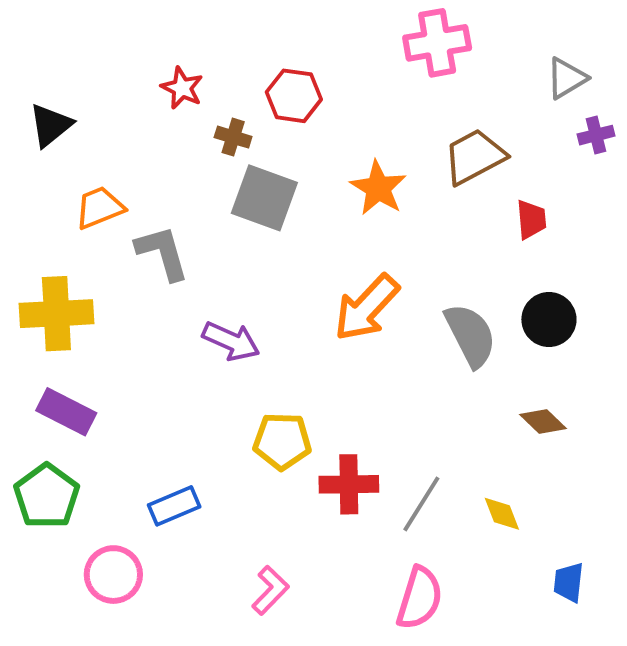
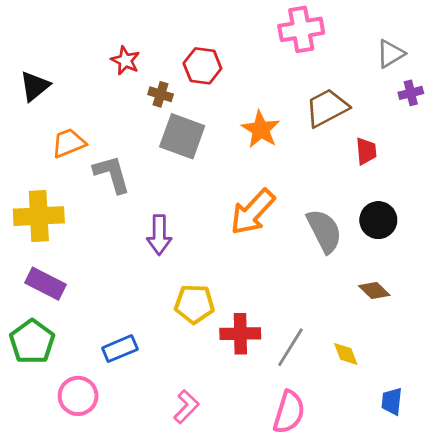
purple arrow: (231, 341) -> (159, 235), turned 66

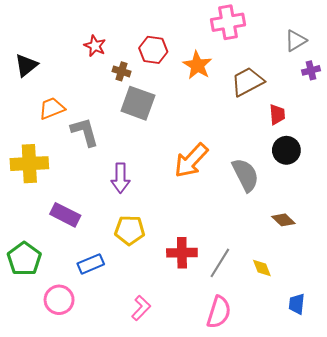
orange star: (261, 129) -> (197, 65), moved
black circle: (378, 220) -> (286, 150), moved
purple rectangle: (46, 284) -> (65, 215), moved
yellow pentagon: (194, 304) -> (130, 230), moved

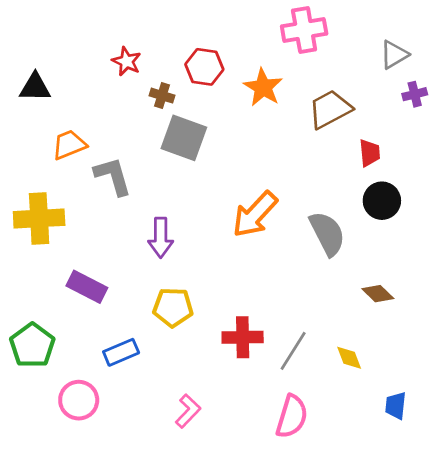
black triangle: (26, 65) -> (35, 87), turned 40

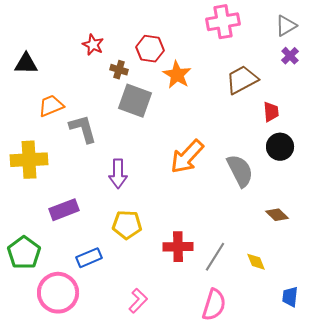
gray triangle: (394, 55) -> (286, 26), moved
orange star: (263, 87) -> (177, 75), moved
purple cross: (415, 94) -> (290, 56), moved, turned -30
purple rectangle: (87, 287) -> (64, 210), turned -48
pink circle: (79, 400) -> (58, 293), size x1.4

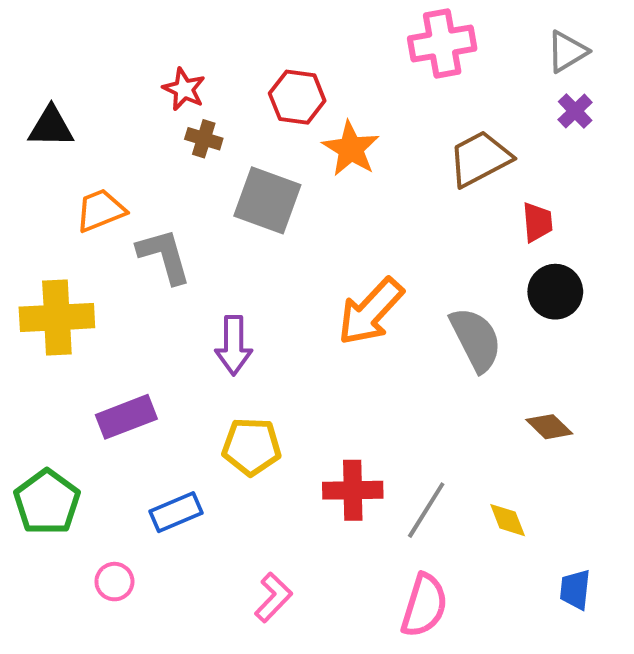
brown cross: (119, 70) -> (204, 139), moved
pink circle: (58, 293) -> (114, 582), size x0.5

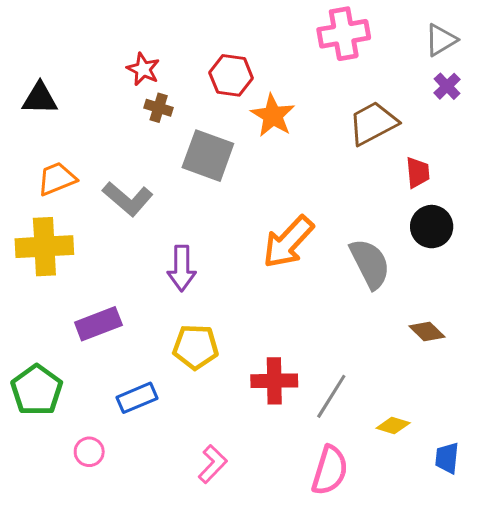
orange trapezoid: (101, 210) -> (57, 179), moved
gray L-shape: (164, 256) -> (128, 199), turned 147
yellow diamond: (508, 520) -> (393, 426), moved, turned -52

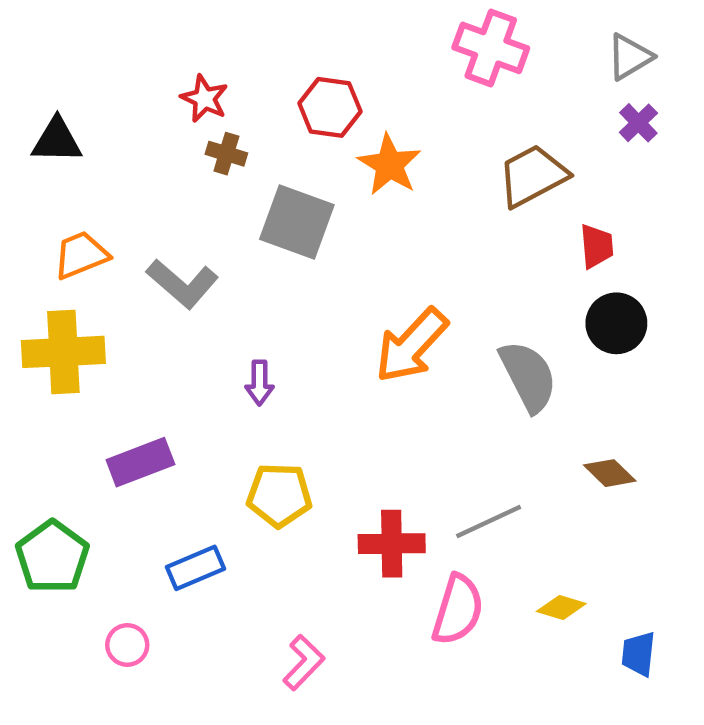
pink cross: (344, 34) -> (491, 48), turned 30
purple arrow: (182, 268) -> (259, 383), size x0.7
gray line: (331, 396) -> (489, 522), moved, turned 33
pink semicircle: (330, 470) -> (458, 610), moved

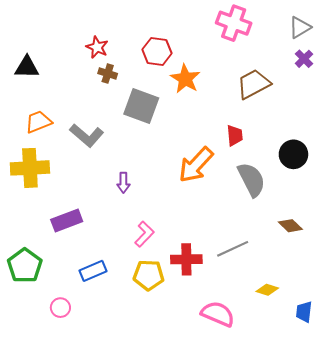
red trapezoid: (597, 246) -> (235, 135), moved
yellow pentagon: (279, 495) -> (149, 275), moved
pink semicircle: (458, 610) -> (218, 314), moved, turned -84
pink L-shape: (304, 663) -> (144, 234), moved

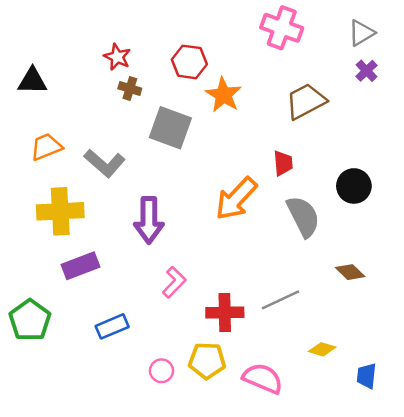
yellow cross: (30, 168) -> (60, 211), moved
purple arrow: (123, 183) -> (149, 220), size x1.8
yellow pentagon: (149, 275) -> (207, 361), moved
pink circle: (60, 308) -> (161, 371), moved

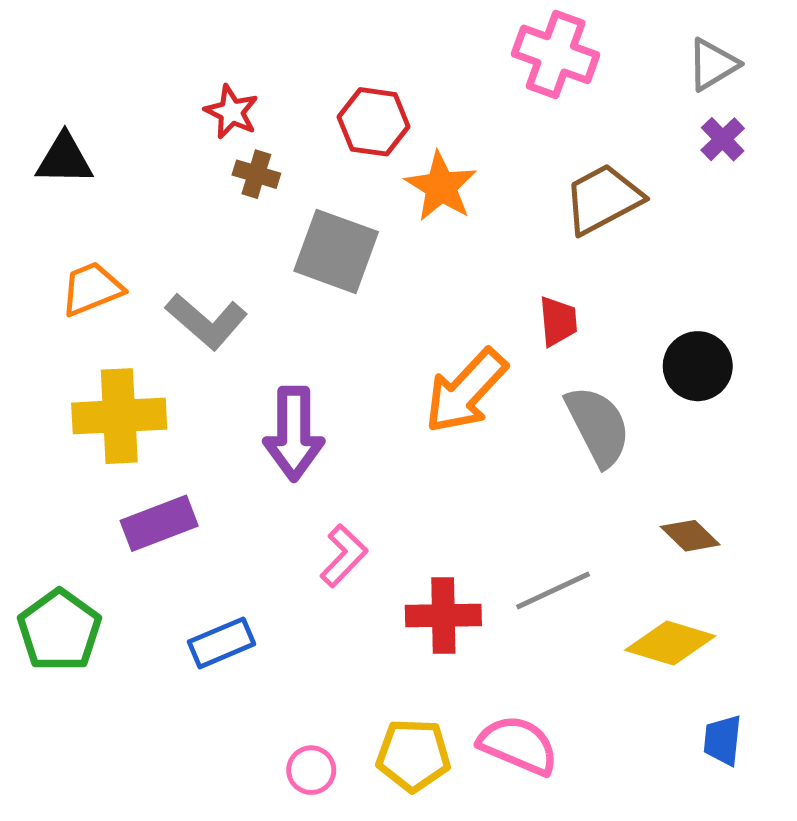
yellow diamond: (322, 349) -> (670, 643), moved, size x1.6
yellow pentagon: (207, 361) -> (413, 755), moved
pink circle: (161, 371) -> (311, 770), moved

